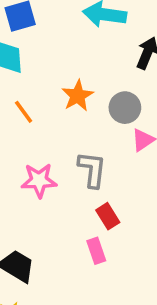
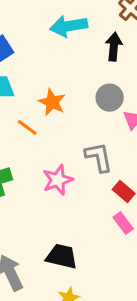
orange star: (78, 96) -> (52, 102), moved

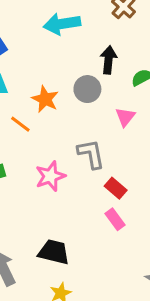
black arrow: (114, 47) -> (109, 60), moved
gray circle: (110, 98) -> (87, 89), moved

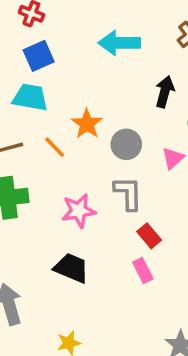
gray circle: (87, 89) -> (126, 144), moved
black trapezoid: (54, 252) -> (71, 268), moved

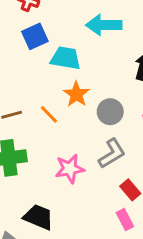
cyan trapezoid: (30, 97) -> (66, 58), moved
gray L-shape: (128, 193) -> (112, 154), turned 60
black trapezoid: (71, 268) -> (38, 217), moved

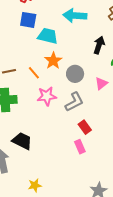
blue square: (35, 36) -> (28, 20), turned 30
pink star: (70, 169) -> (47, 96), moved

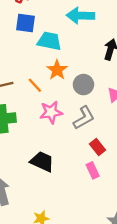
black trapezoid: (22, 141) -> (42, 162), moved

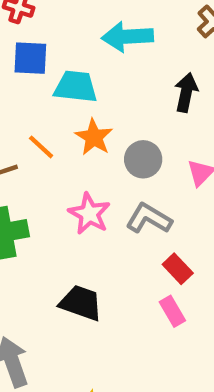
orange line: (35, 85) -> (41, 147), moved
pink star: (51, 112) -> (89, 214), turned -30
gray L-shape: (84, 118) -> (149, 219), turned -115

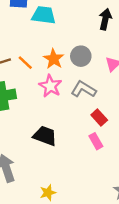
orange star: (94, 137) -> (54, 59), moved
orange line: (41, 147) -> (25, 63), moved

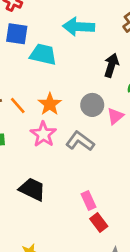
gray circle: (81, 56) -> (92, 105), moved
red rectangle: (99, 117) -> (99, 223), moved

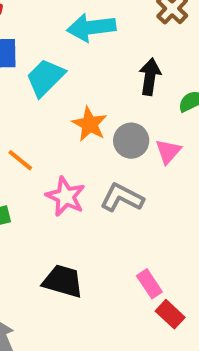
cyan trapezoid: (43, 54) -> (45, 78), turned -48
orange star: (50, 104) -> (90, 124), moved

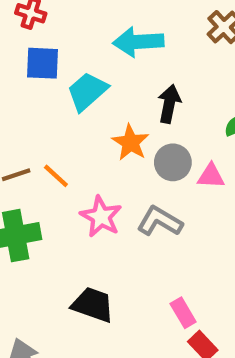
black arrow: (150, 77) -> (169, 104), moved
pink triangle: (168, 152) -> (211, 176), turned 48

